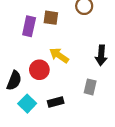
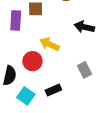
black arrow: (101, 55) -> (84, 27), moved, turned 108
gray rectangle: (90, 87) -> (85, 70), turned -32

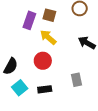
yellow arrow: (49, 44) -> (48, 37), moved
red circle: (32, 61) -> (43, 61), moved

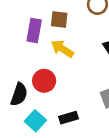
red circle: (43, 61) -> (44, 81), moved

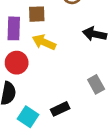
red circle: (44, 81) -> (17, 63), moved

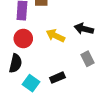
black arrow: (95, 34) -> (84, 29), moved
yellow arrow: (44, 42) -> (55, 36), moved

